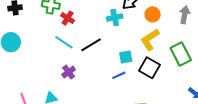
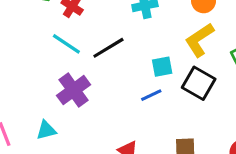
purple cross: (69, 72) -> (74, 90), size x1.5

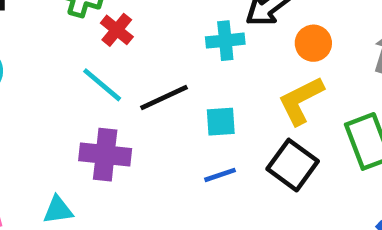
cyan square: (162, 67) -> (221, 122), moved
purple cross: (74, 90) -> (105, 155), turned 36

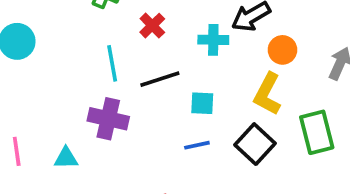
red cross: (117, 30) -> (152, 26), moved
cyan line: (102, 85) -> (112, 63), turned 33
yellow L-shape: (301, 101) -> (267, 94), turned -42

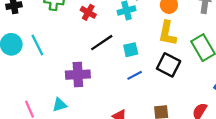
cyan line: (112, 63) -> (37, 45), moved

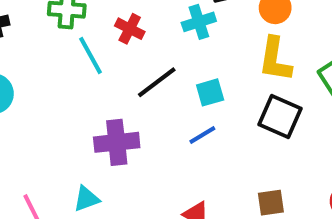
cyan line: (37, 45) -> (91, 56), moved
blue line: (135, 75) -> (202, 135), moved

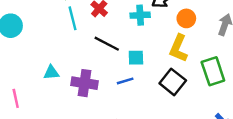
black line: (157, 82) -> (107, 44), turned 50
purple cross: (117, 142) -> (85, 83), moved
cyan triangle: (86, 199) -> (51, 73), moved

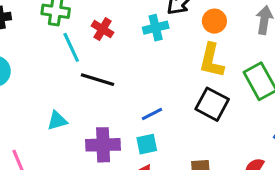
black line: (107, 44) -> (97, 80), moved
cyan square: (136, 58) -> (147, 144), moved
purple cross: (85, 83) -> (103, 145), moved

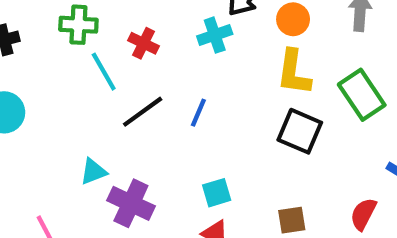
black line: (97, 80) -> (143, 112), turned -48
blue line: (152, 114) -> (198, 113), moved, turned -35
purple cross: (103, 145) -> (131, 203), moved, turned 32

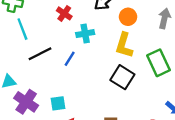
cyan cross: (215, 35) -> (85, 34), moved
red cross: (144, 43) -> (64, 13), moved
cyan square: (217, 193) -> (58, 103), moved

